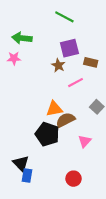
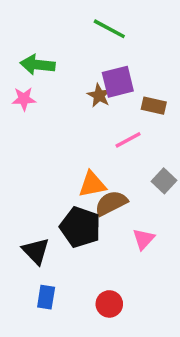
brown star: (58, 65) -> (99, 95), moved
black triangle: (21, 163) -> (36, 251), moved
red circle: (74, 179) -> (109, 304), moved

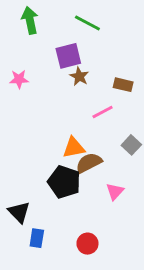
green arrow: (38, 65) -> (30, 20), moved, turned 72
purple square: (118, 82) -> (68, 56), moved
black triangle: (36, 251) -> (19, 212), moved

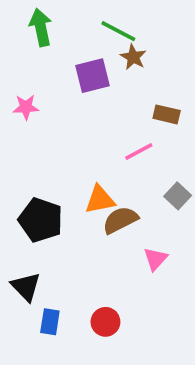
brown star: (79, 76) -> (133, 57), moved
black pentagon: (64, 182) -> (41, 220), moved
red circle: (87, 244) -> (105, 322), moved

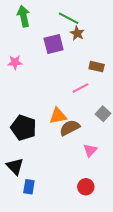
red circle: (105, 322) -> (86, 187), moved

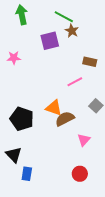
orange triangle: (58, 116) -> (54, 108), turned 30

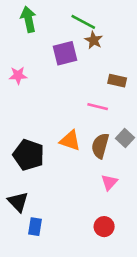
pink line: (75, 82) -> (98, 107), turned 42
brown semicircle: (65, 119) -> (100, 146), moved, turned -48

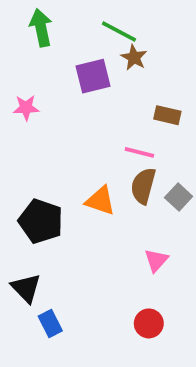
brown semicircle: (100, 146) -> (143, 186), moved
blue rectangle: (35, 227) -> (50, 323), turned -36

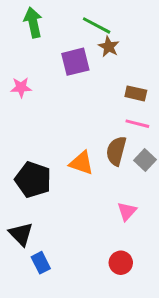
pink line: (139, 152) -> (137, 124), moved

